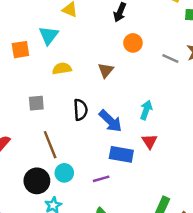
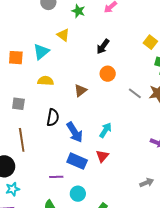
cyan circle: (64, 173) -> (78, 194), moved

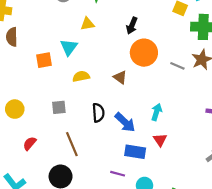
yellow triangle: (63, 35) -> (87, 24), turned -32
orange circle: (108, 74) -> (144, 53), size x1.6
brown triangle: (81, 91) -> (120, 77), turned -32
purple line: (56, 177) -> (118, 174), turned 32

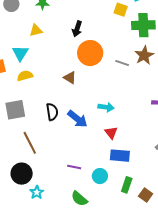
yellow semicircle: (81, 76) -> (25, 76), moved
gray square: (59, 107) -> (15, 110), size x1.5
cyan arrow: (157, 112) -> (106, 107), turned 84
blue rectangle: (135, 152) -> (120, 156), moved

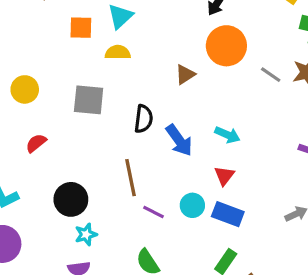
brown triangle: (70, 78) -> (185, 74), turned 40
brown line: (30, 143) -> (130, 178), moved
cyan circle: (100, 176) -> (192, 205), moved

